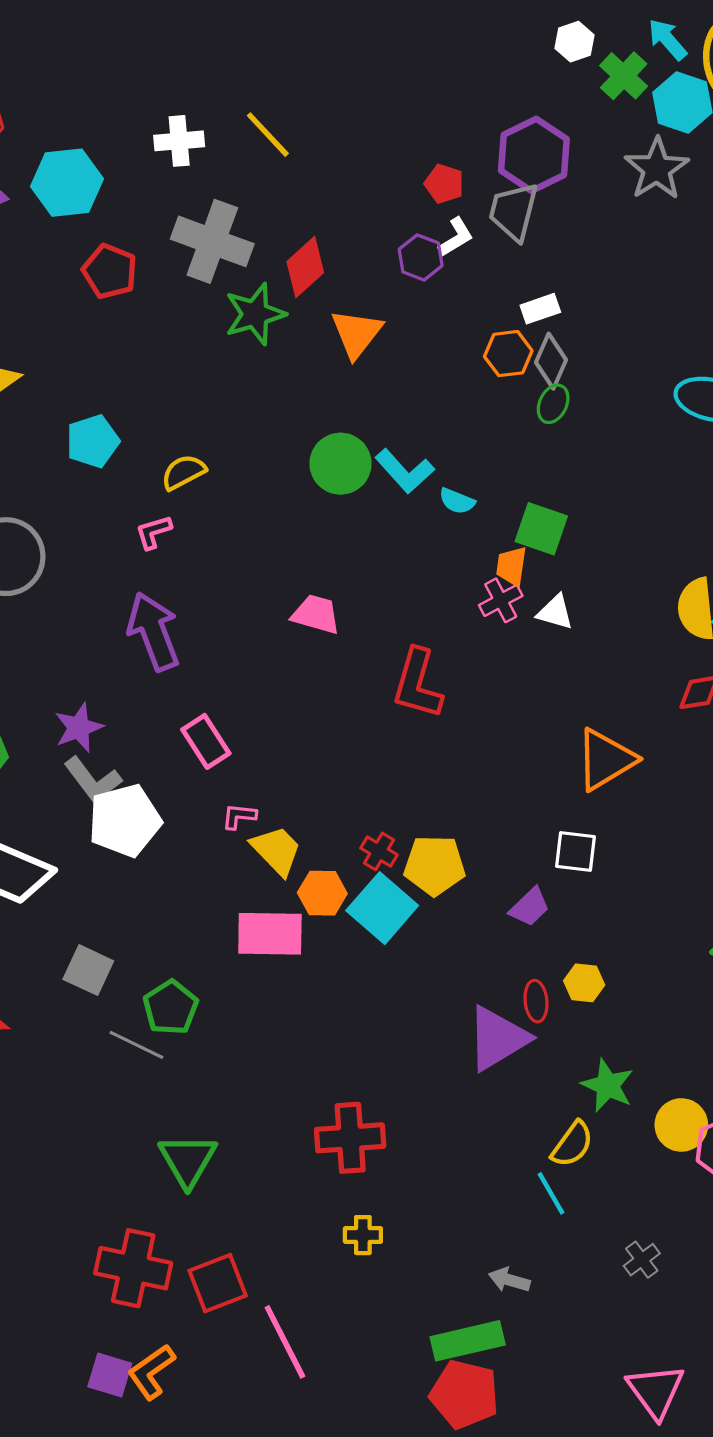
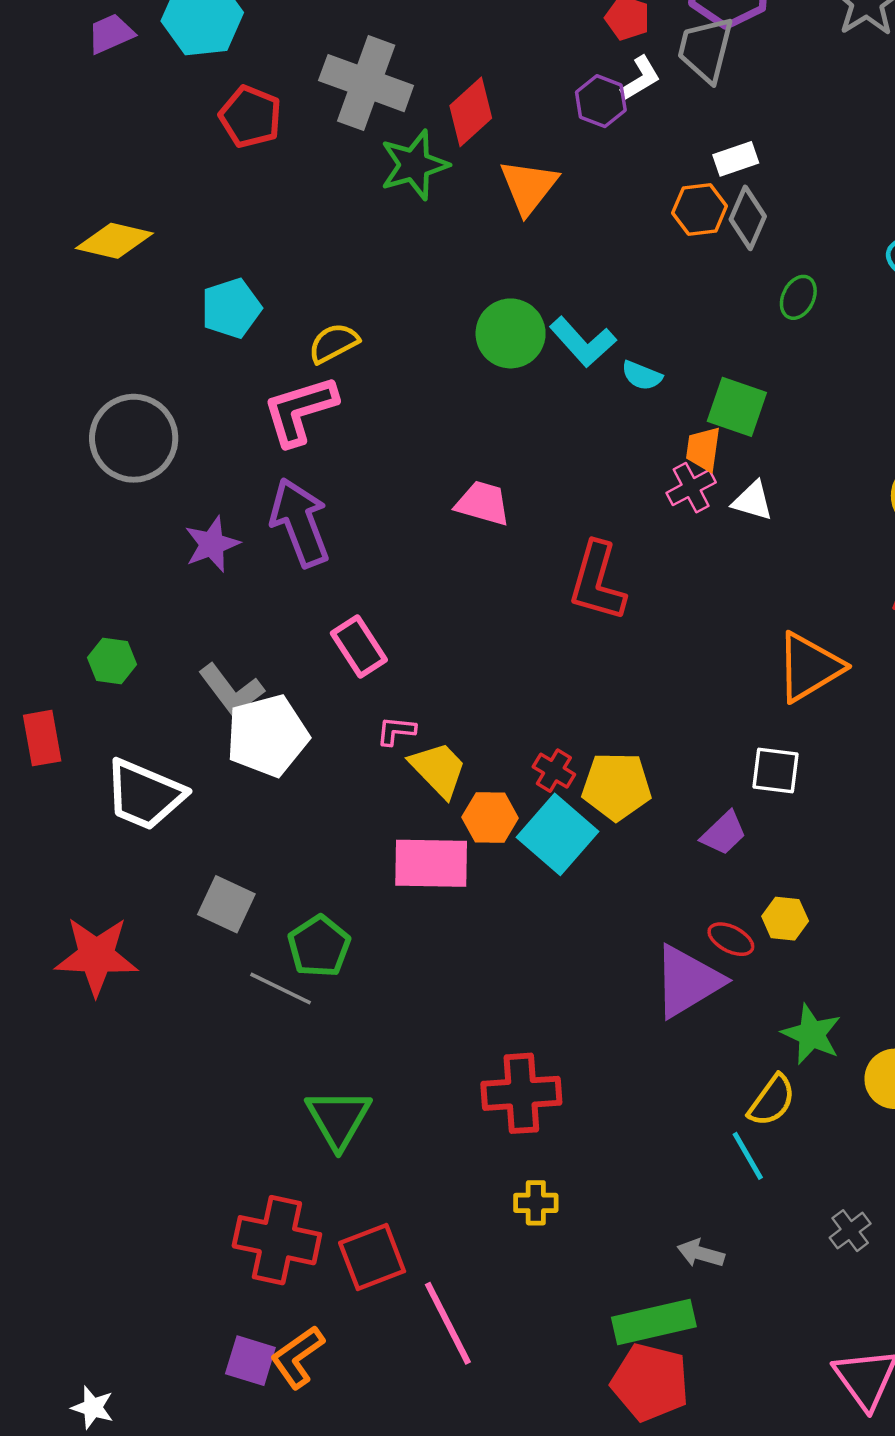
green ellipse: (553, 404) -> (798, 297), moved
pink L-shape: (154, 532) -> (300, 411), size x1.8
purple star: (79, 728) -> (212, 544), moved
red ellipse: (536, 1001) -> (731, 939), turned -57

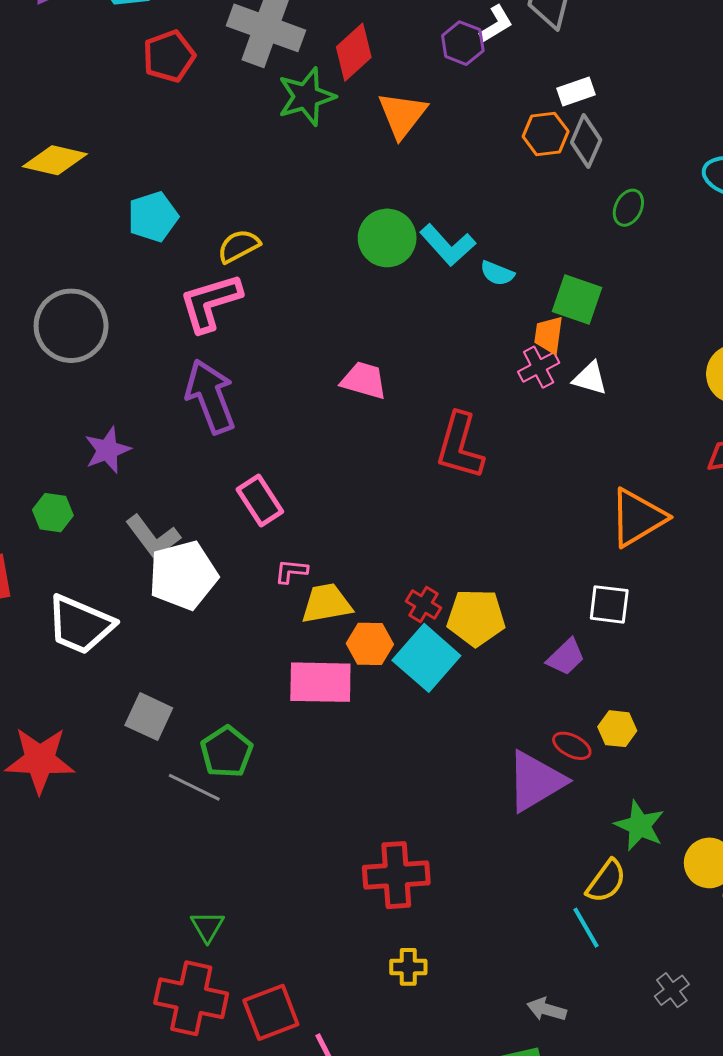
red pentagon: (250, 117) -> (169, 56), turned 30
purple star: (212, 544) -> (107, 450), moved
yellow trapezoid: (438, 769) -> (327, 603), turned -56
green triangle: (338, 1119) -> (207, 927), moved, size x0.6

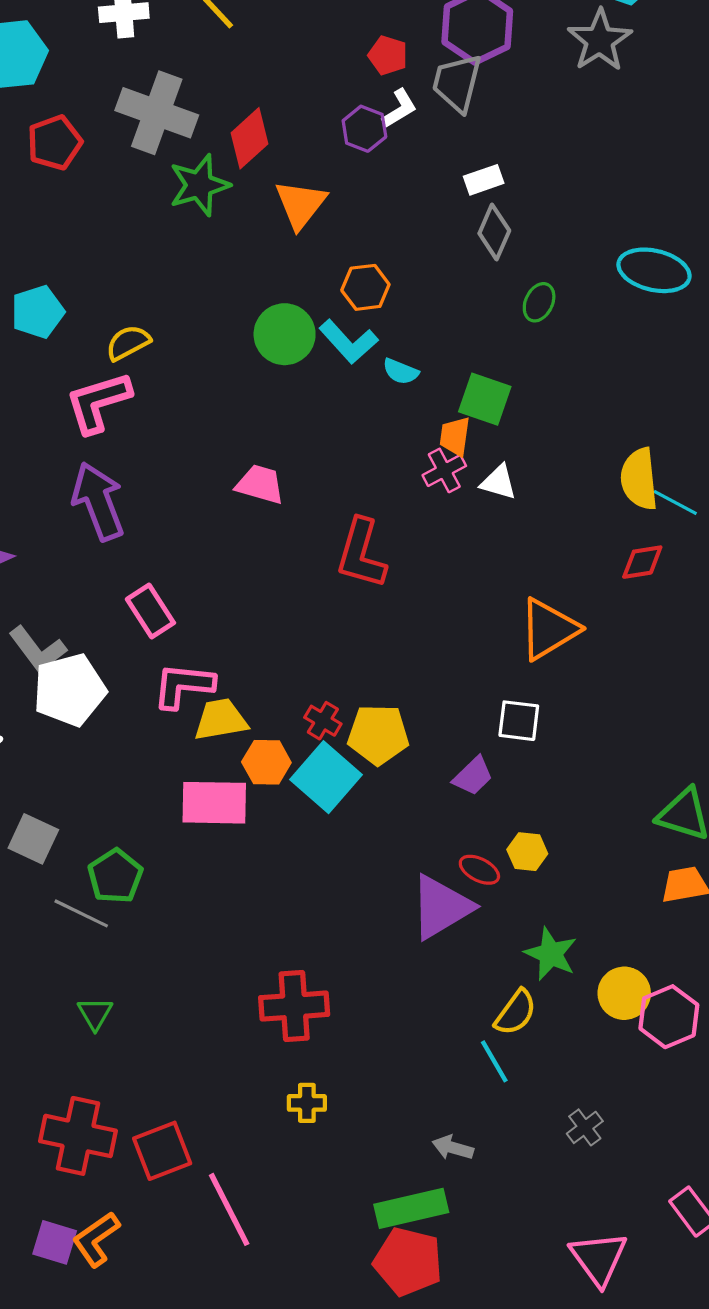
orange hexagon: (546, 134) -> (365, 287), moved
pink L-shape: (291, 571) -> (183, 686), size x1.8
green triangle: (207, 927) -> (95, 1013), moved

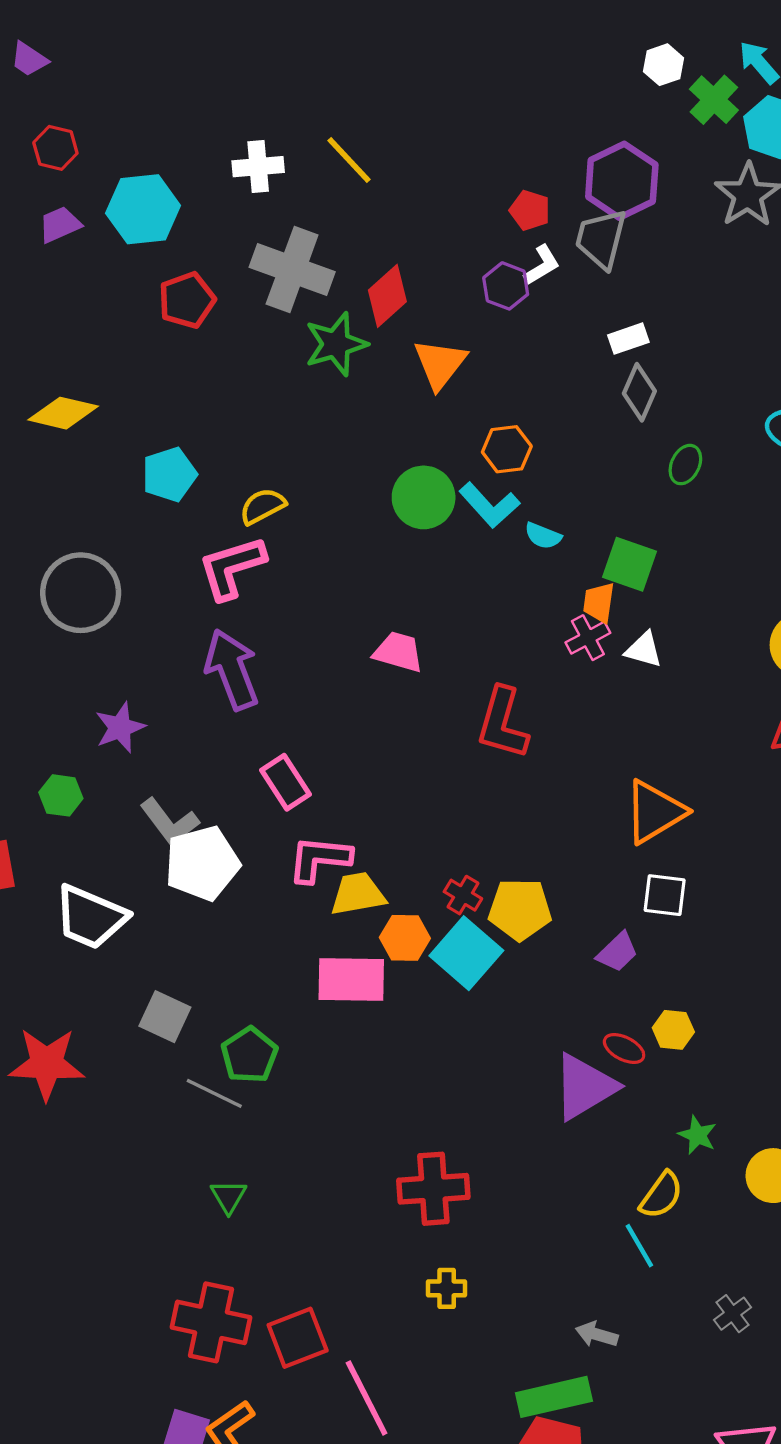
orange triangle: (549, 629) -> (655, 812), moved
green star: (551, 954) -> (697, 1135), size x0.7

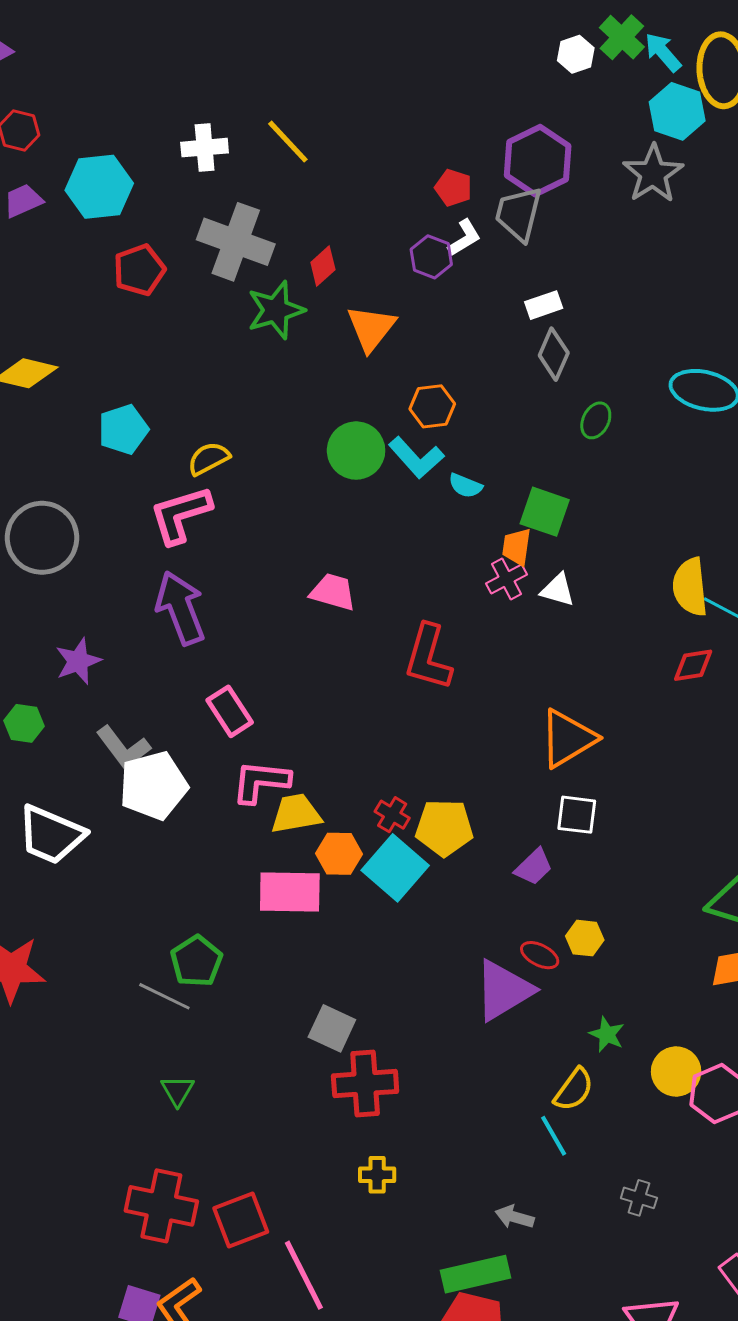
green cross: (714, 100) -> (622, 37), moved
red diamond: (387, 296) -> (323, 266), size x0.7
gray square: (165, 1017) -> (332, 1028), moved
gray cross: (733, 1314) -> (639, 1198), turned -36

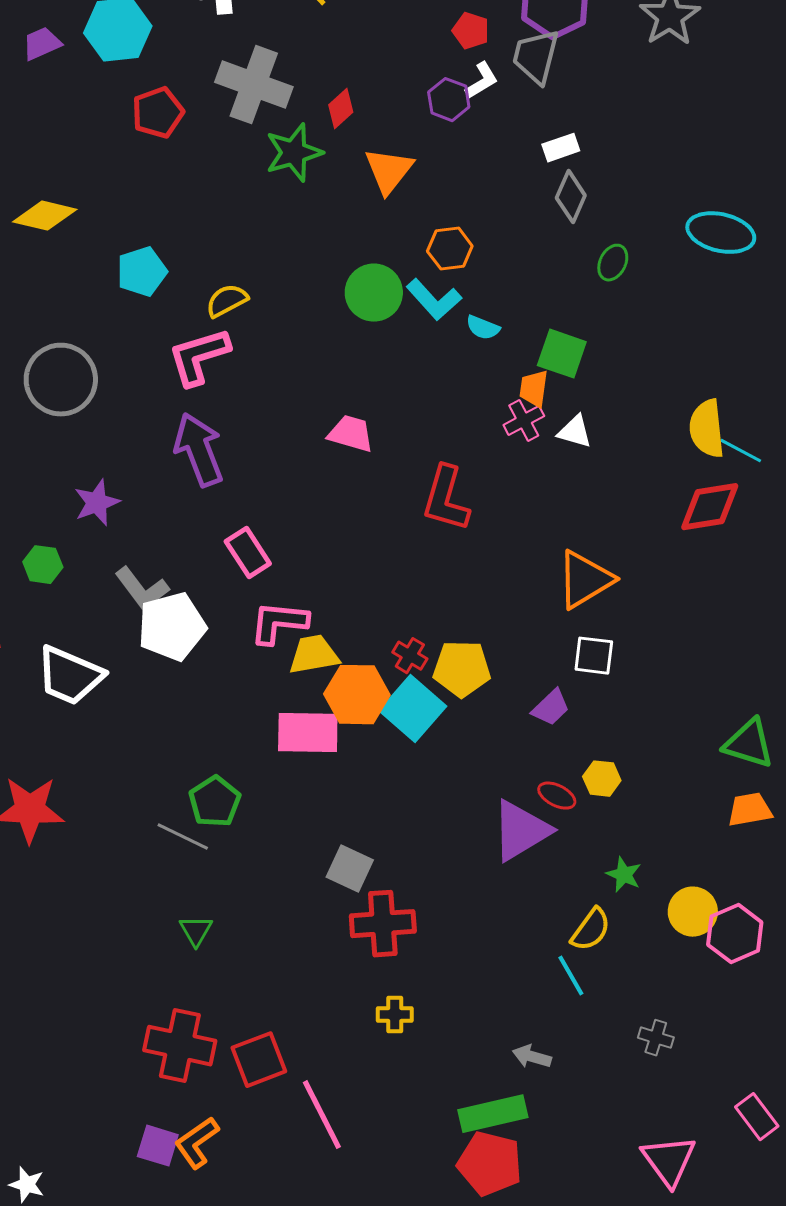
red diamond: (693, 665) -> (710, 507), size x1.5
orange hexagon: (339, 854) -> (357, 695), size x1.4

